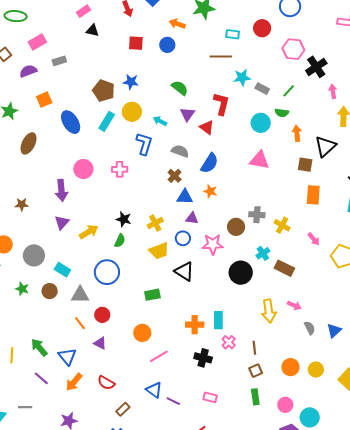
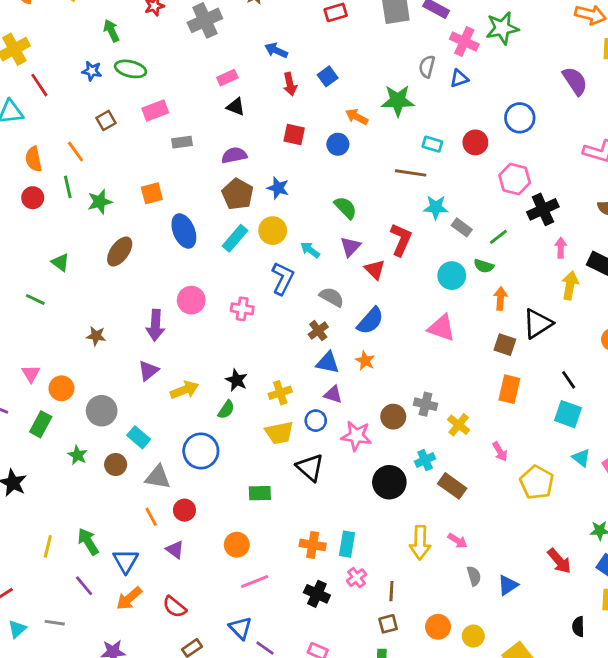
purple semicircle: (28, 71) -> (234, 155), moved

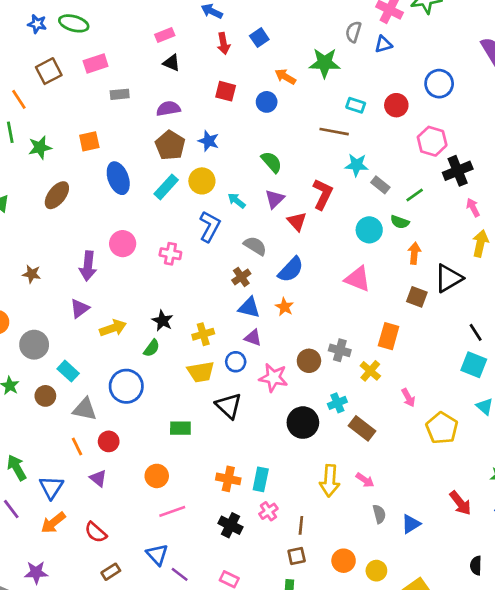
brown square: (106, 120) -> (49, 71), size x1.4
pink arrow: (561, 248) -> (473, 208), turned -30
orange rectangle: (509, 389) -> (389, 336), moved

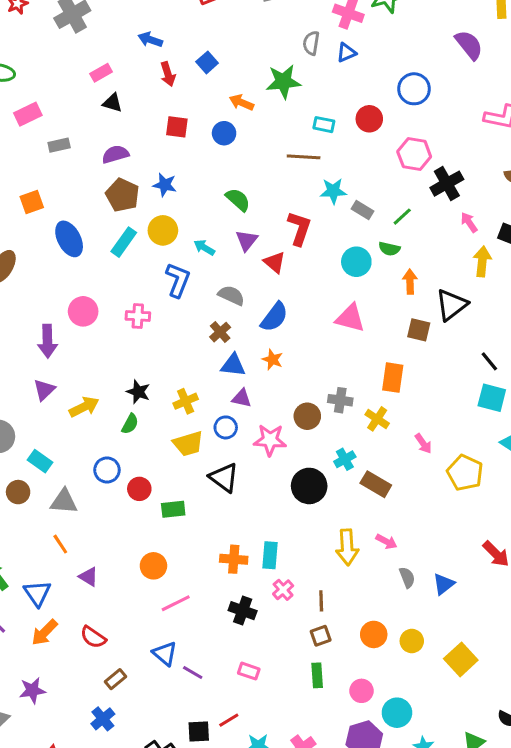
blue circle: (126, 386) -> (107, 470), size x0.7
red circle: (109, 441) -> (139, 489), moved

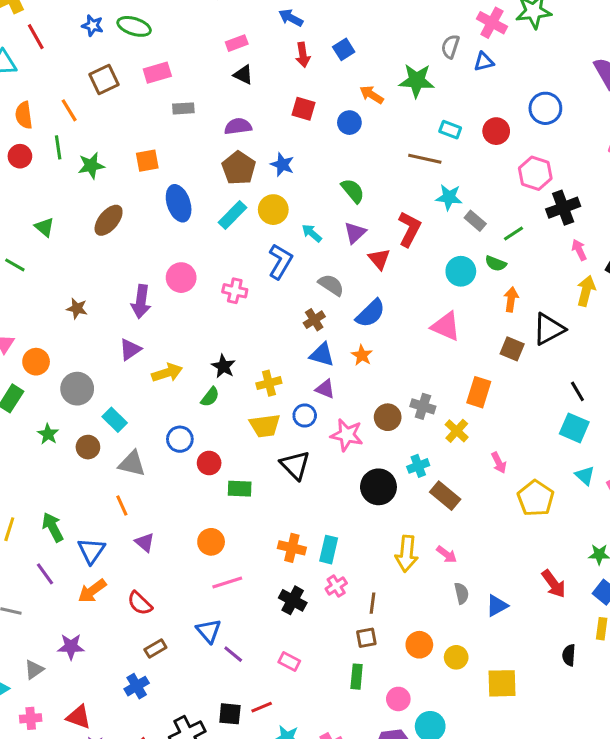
yellow square: (461, 659) -> (502, 683), turned 32

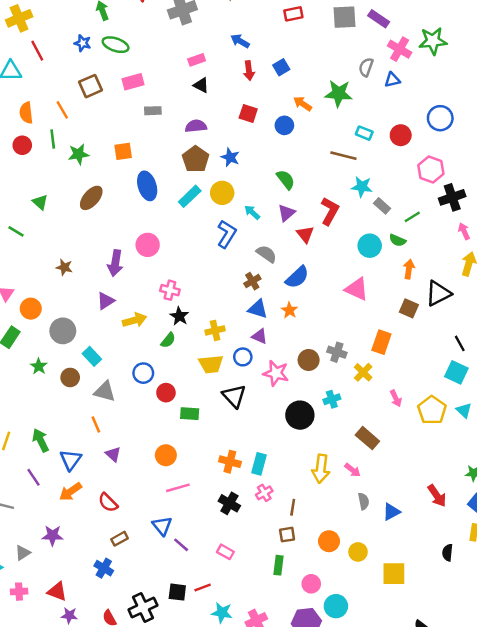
pink cross: (235, 291) -> (170, 290), moved
brown rectangle: (445, 496) -> (367, 438), moved
yellow pentagon: (536, 498) -> (432, 410), moved
blue cross: (137, 686) -> (104, 568), turned -30

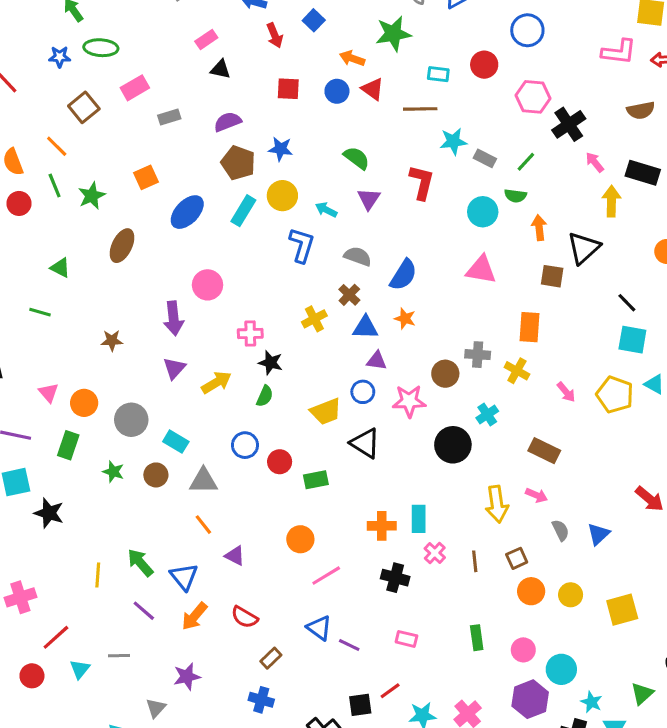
blue ellipse: (147, 186) -> (187, 212), turned 76
red triangle: (305, 234) -> (373, 89), moved
yellow cross: (215, 330) -> (314, 319), moved
brown square: (287, 535) -> (517, 558), moved

